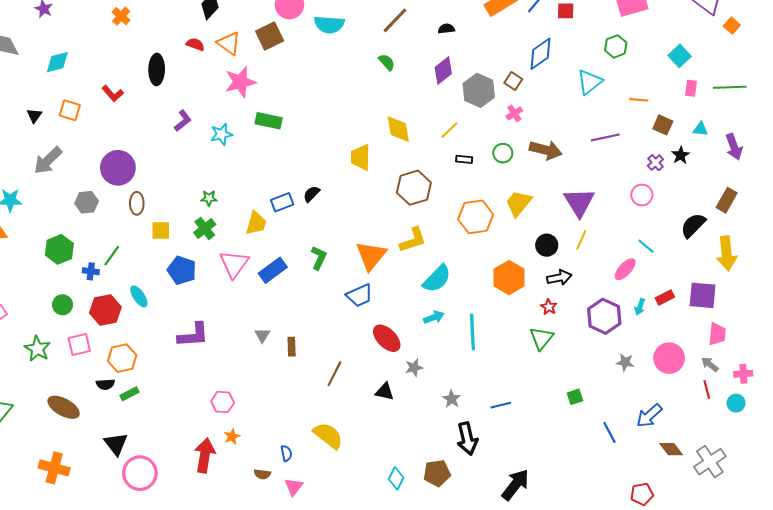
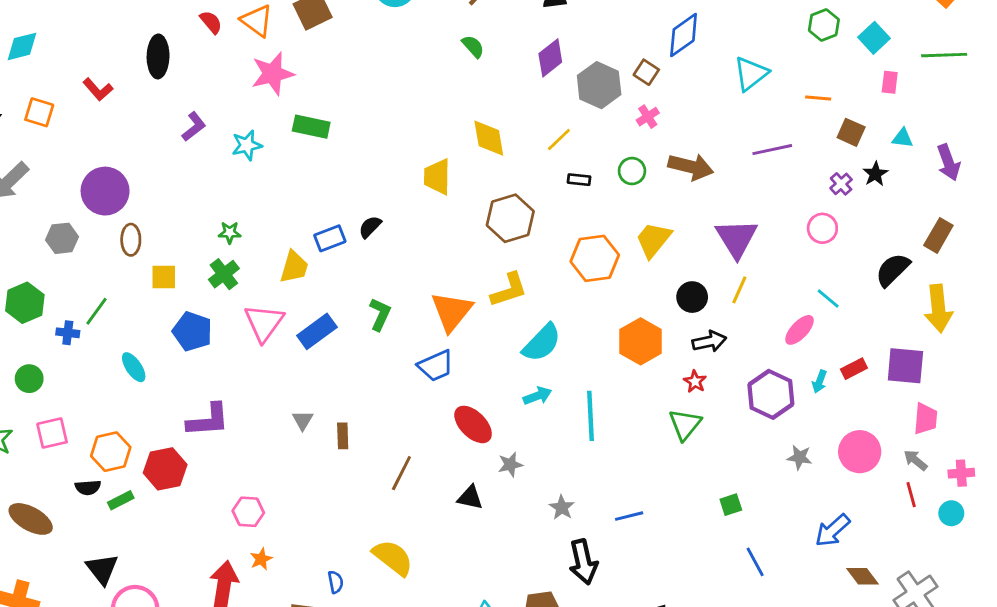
red semicircle: (195, 44) -> (211, 22), turned 30
green hexagon: (616, 46) -> (824, 25), moved
green line: (730, 87) -> (944, 55), moved
red hexagon: (105, 310) -> (165, 469), moved
blue line: (609, 432) -> (755, 562), moved

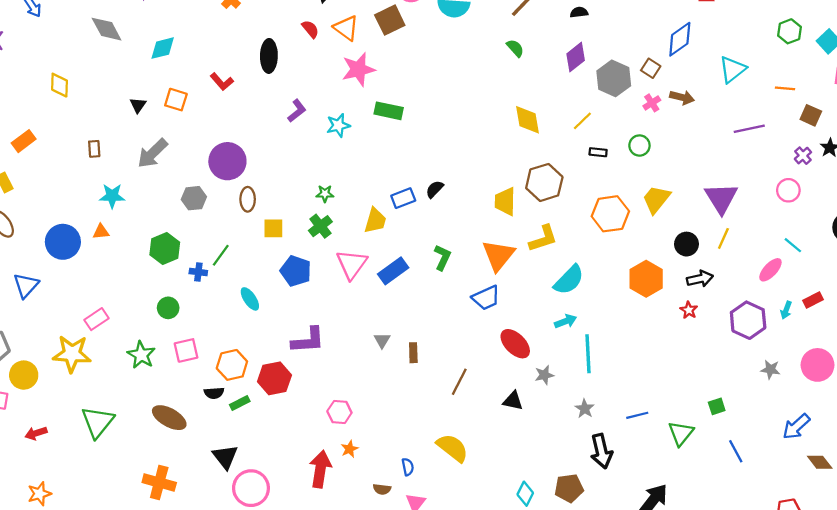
brown arrow: (691, 167) -> (682, 97), moved, size x0.7
yellow trapezoid: (437, 177) -> (505, 201), moved
cyan line: (590, 416) -> (588, 354), moved
green triangle: (685, 424) -> (681, 433), moved

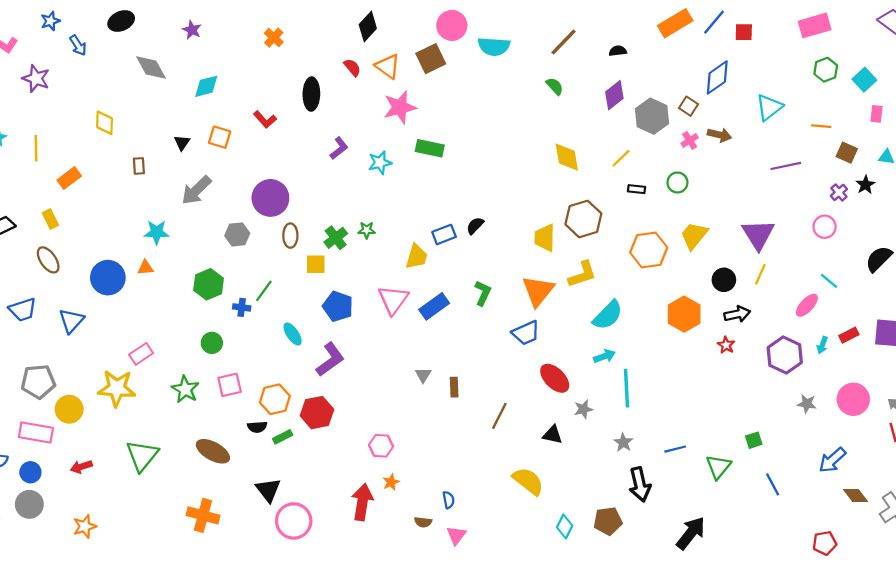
brown rectangle: (94, 149) -> (139, 166), moved
green cross: (320, 226) -> (336, 238), moved
purple L-shape: (308, 340) -> (330, 359), moved, turned -32
yellow semicircle: (453, 448) -> (528, 481), moved

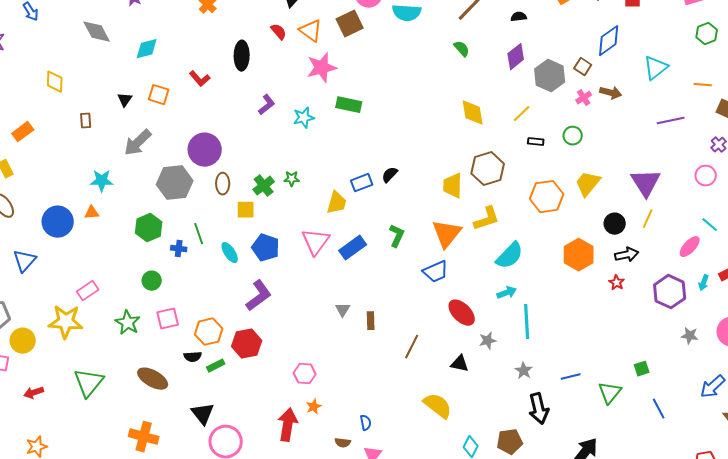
gray hexagon: (237, 234) -> (175, 183), size x1.6
green line: (264, 291) -> (199, 234), turned -55
cyan ellipse: (293, 334) -> (230, 253), moved

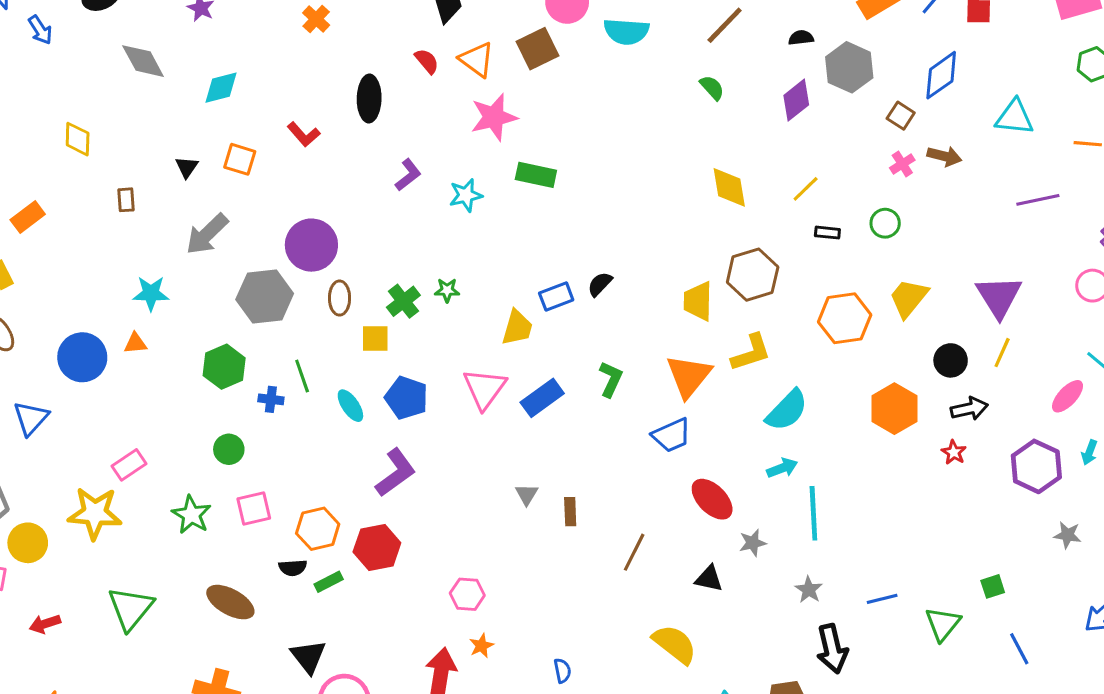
cyan triangle: (656, 68) -> (1015, 117), turned 44
gray hexagon: (550, 76) -> (849, 67), moved

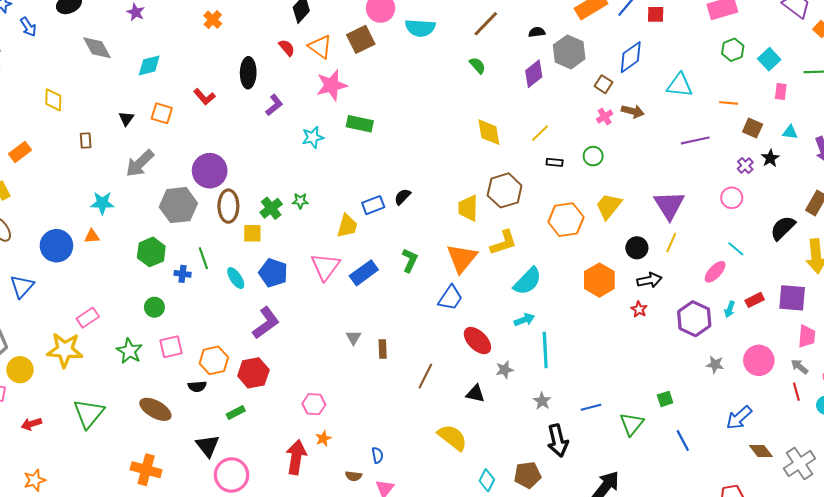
purple L-shape: (408, 175) -> (274, 105), moved
brown ellipse: (340, 298) -> (228, 206), size x1.4
blue trapezoid: (672, 435) -> (450, 298), turned -32
green rectangle: (329, 582) -> (236, 412), moved

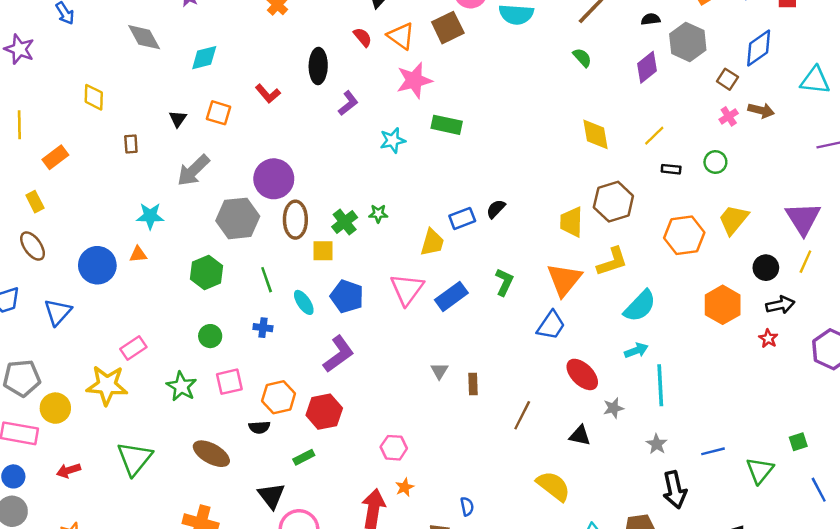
blue cross: (183, 274) -> (263, 328), moved

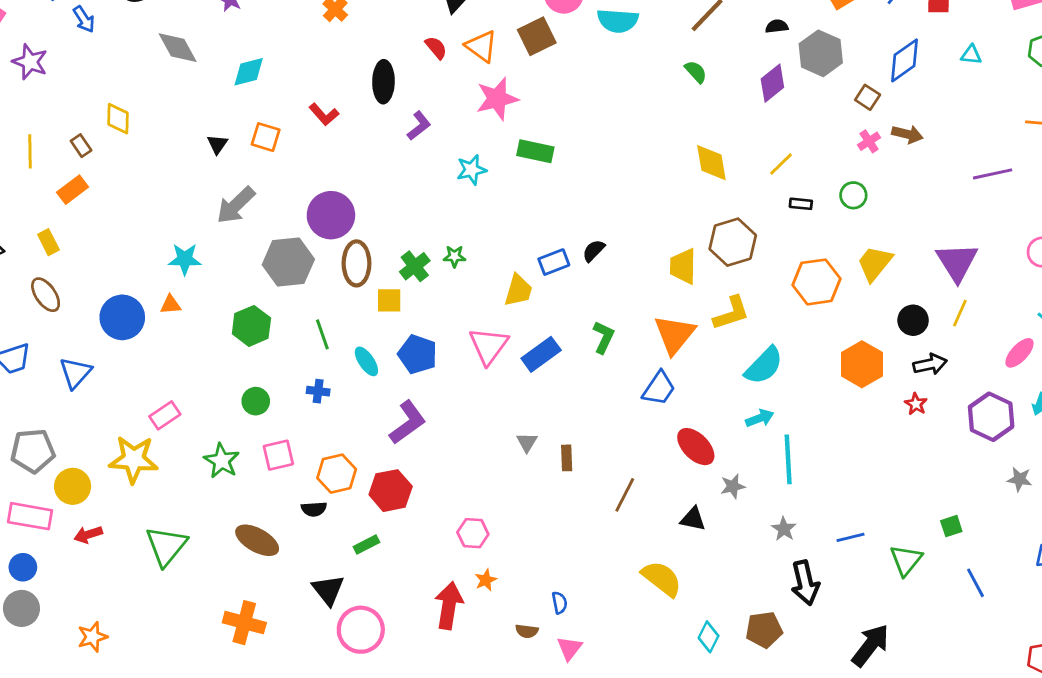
cyan triangle: (815, 80) -> (971, 55), moved, size x0.6
brown rectangle: (131, 144) -> (81, 146), moved, turned -30
red arrow: (69, 470) -> (88, 535), moved

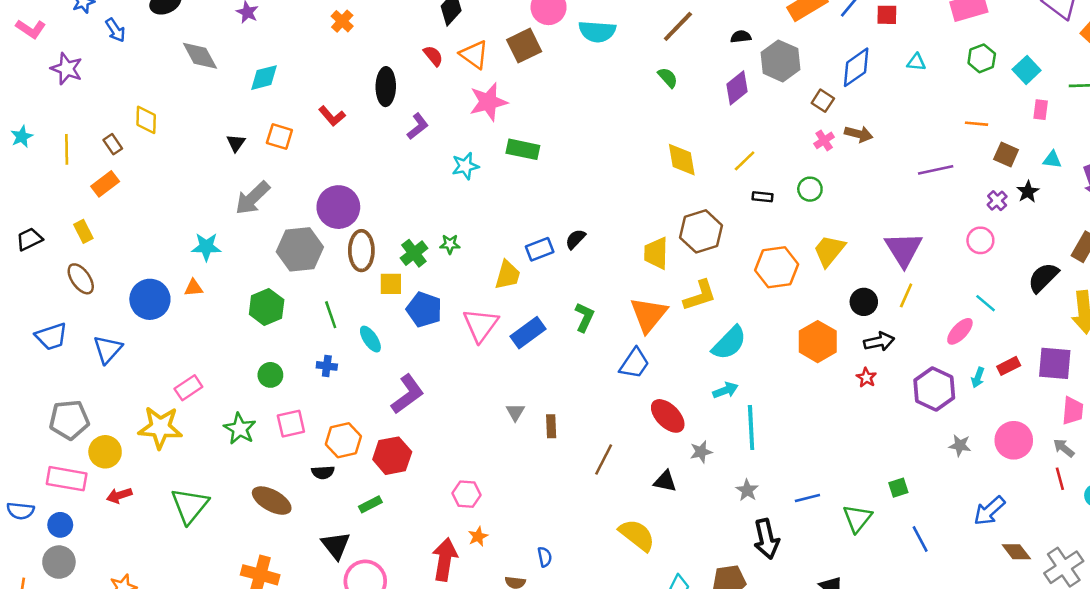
blue pentagon: (418, 354) -> (424, 310), moved

